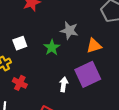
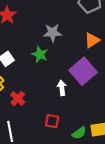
orange triangle: (94, 46) -> (92, 40), moved
red cross: (20, 83) -> (18, 98), turned 32

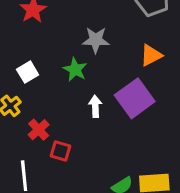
white arrow: (62, 88) -> (95, 106), moved
red square: (52, 121) -> (61, 151), moved

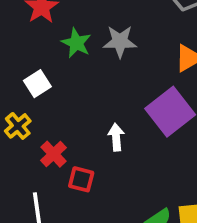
green star: (75, 69) -> (76, 43), moved
white arrow: (95, 106) -> (116, 137), moved

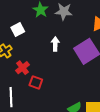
white arrow: (116, 137) -> (55, 44), moved

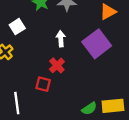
red cross: (23, 68) -> (57, 65), moved

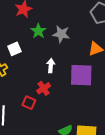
purple square: (97, 44) -> (81, 75), turned 30

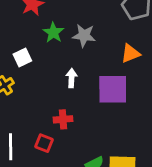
red cross: (44, 88) -> (63, 119), moved, turned 32
red square: (29, 103) -> (44, 143), moved

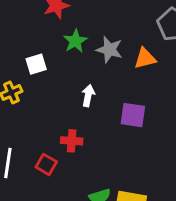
orange triangle: (130, 53) -> (145, 58), moved
purple square: (113, 89) -> (133, 115), size x0.7

